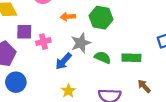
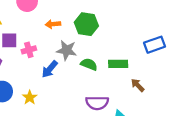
gray star: (81, 43) -> (67, 50), turned 30
brown arrow: (144, 86) -> (138, 85), moved
yellow star: (68, 91) -> (30, 97), moved

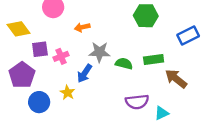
green hexagon: (86, 24) -> (146, 16), moved
brown arrow: (138, 85) -> (176, 79), size x1.5
yellow star: (30, 97) -> (67, 93), moved

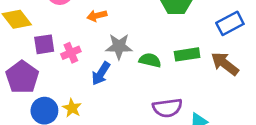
brown arrow: (176, 79) -> (225, 64), moved
yellow star: (67, 93) -> (72, 108), moved

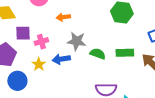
blue arrow: (101, 74) -> (61, 59), turned 42
yellow star: (72, 108) -> (39, 64), moved

